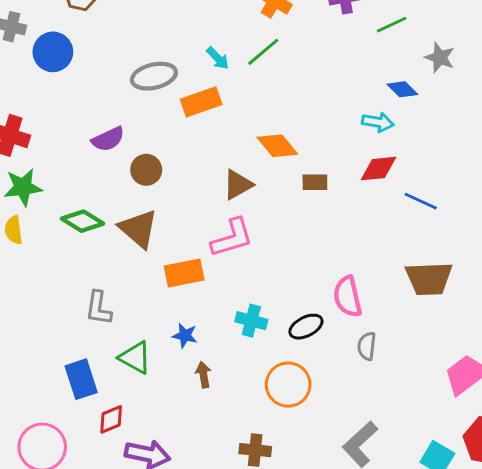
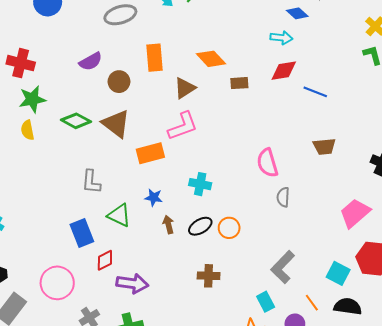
orange rectangle: (201, 102) -> (154, 58), moved, turned -72
brown trapezoid: (429, 279) -> (324, 147), size x0.7
black ellipse: (306, 327) -> (200, 226), moved
orange circle: (288, 385) -> (229, 228), size x0.7

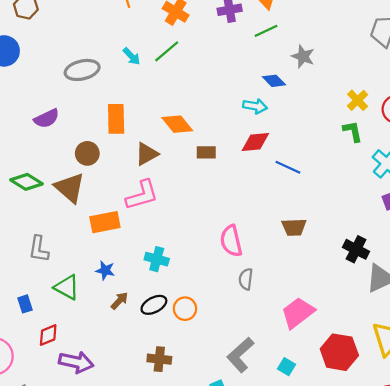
brown circle: (119, 82) -> (87, 153), moved
pink trapezoid: (355, 213) -> (298, 313), moved
brown arrow: (168, 225) -> (119, 301), turned 54
blue rectangle: (82, 233) -> (25, 304), size x0.6
cyan square: (338, 273) -> (287, 367), moved, size x0.7

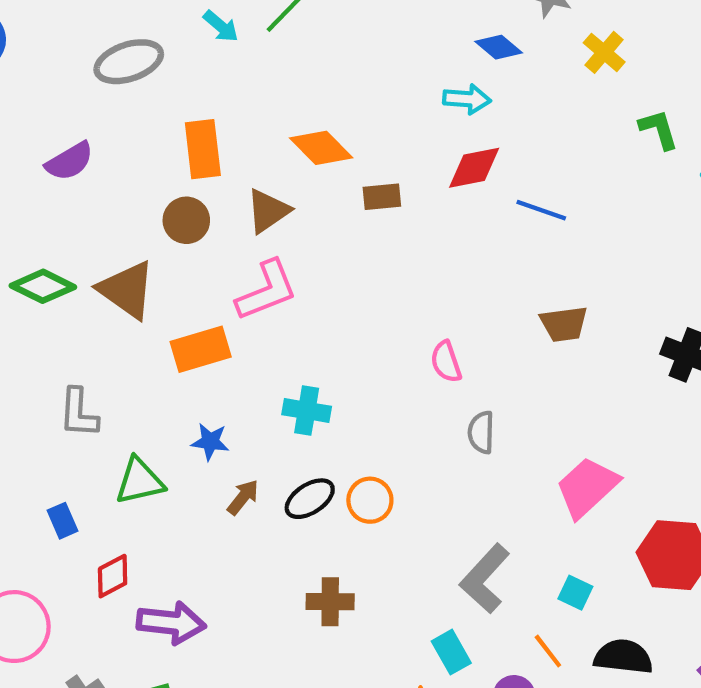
yellow cross: (358, 100) -> (604, 52), moved
brown circle: (87, 153) -> (186, 220), moved
pink semicircle: (231, 241) -> (446, 362), size x0.7
green triangle: (67, 287) -> (140, 481), turned -36

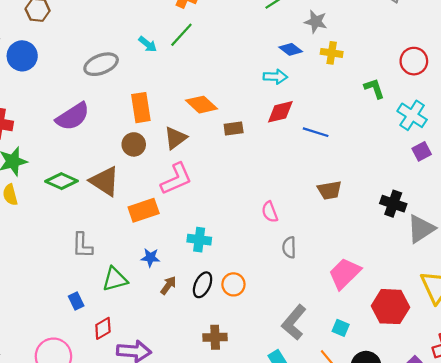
yellow cross: (604, 52) -> (332, 53), moved, turned -30
purple semicircle: (70, 161) -> (73, 116), size x1.4
black ellipse: (310, 499) -> (203, 285), turned -30

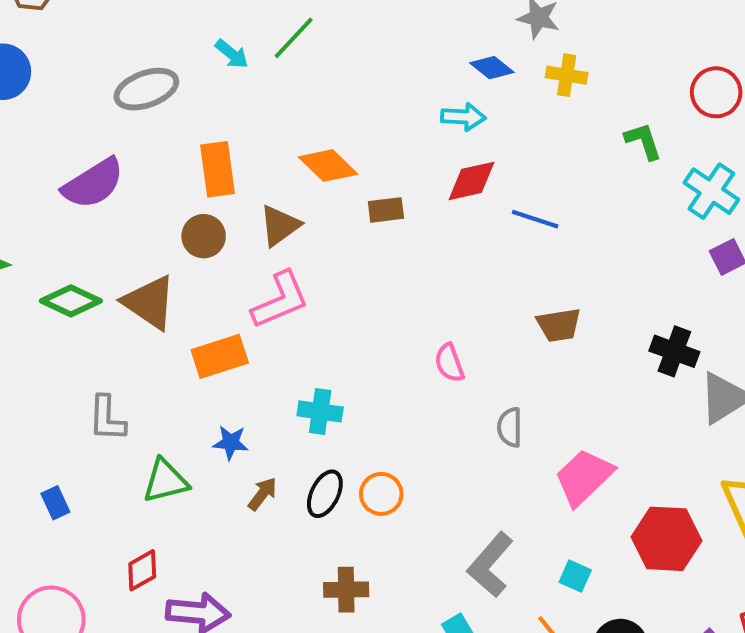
gray semicircle: (289, 247) -> (510, 427), moved
blue rectangle: (76, 301) -> (55, 503), moved

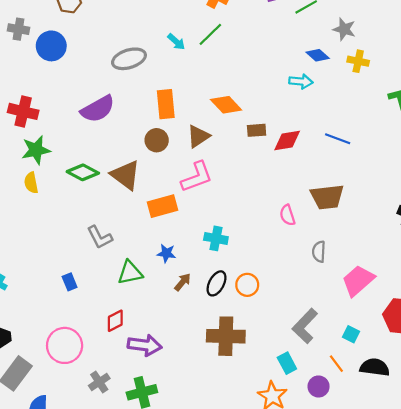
red diamond: (471, 181) -> (287, 141), moved
brown trapezoid: (559, 325) -> (327, 197), moved, size x1.4
gray L-shape: (107, 418) -> (100, 237), turned -32
brown cross: (346, 590) -> (226, 336), size x1.6

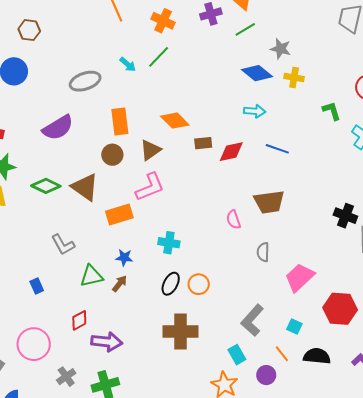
blue diamond: (318, 55) -> (257, 73), size x1.4
cyan arrow: (301, 81) -> (255, 111), moved
brown arrow: (183, 282) -> (120, 284), moved

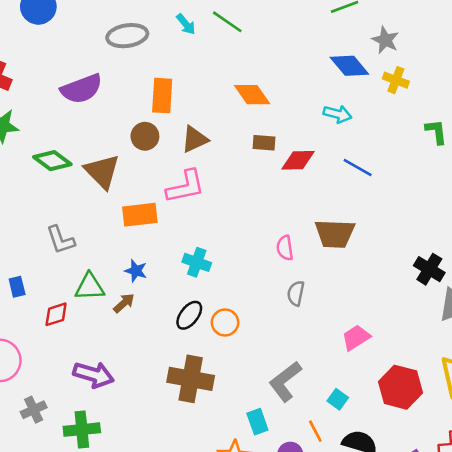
green line: (159, 57) -> (227, 22), turned 70
orange diamond: (175, 121) -> (252, 95), moved
gray semicircle: (263, 252) -> (296, 293), moved
pink trapezoid: (300, 277) -> (356, 338), size x0.7
red diamond: (79, 320) -> (56, 314), moved

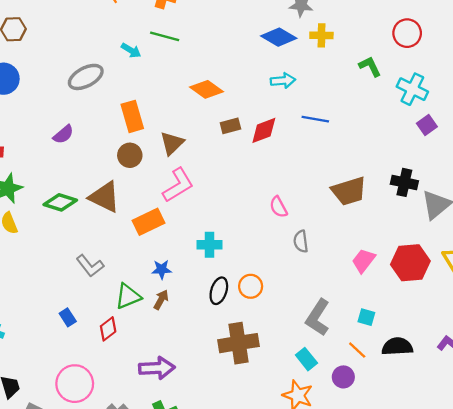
purple semicircle: (81, 89) -> (63, 134), size x0.6
brown trapezoid: (335, 234) -> (349, 191), moved
red hexagon: (400, 387) -> (410, 263), moved

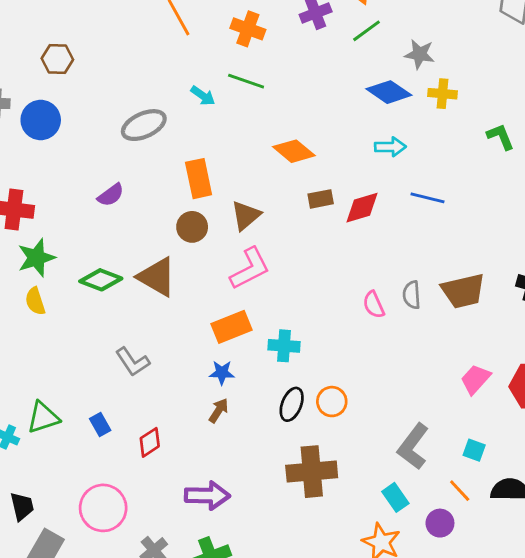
orange rectangle: (149, 222) -> (231, 327), moved
gray semicircle: (301, 241) -> (412, 295), moved
green triangle: (128, 296) -> (43, 417), moved

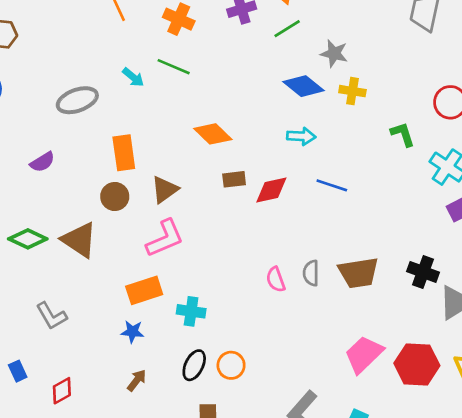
pink trapezoid: (475, 379) -> (364, 354), size x1.4
brown arrow: (219, 411) -> (137, 380), moved

